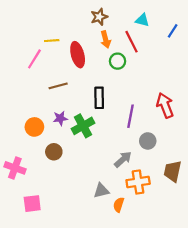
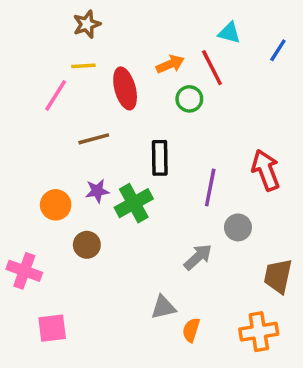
brown star: (99, 17) -> (87, 24), moved
orange arrow: (106, 40) -> (170, 64), turned -98
orange cross: (138, 182) -> (259, 332), moved

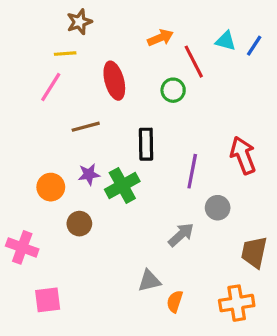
cyan triangle: (229, 33) -> (226, 41), moved
orange arrow: (170, 64) -> (160, 38), moved
yellow line: (83, 66) -> (65, 54), moved

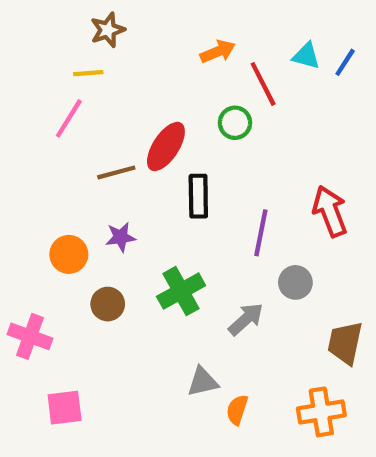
red ellipse: (114, 81) -> (166, 146), moved, turned 48
green cross: (122, 185) -> (181, 291), moved

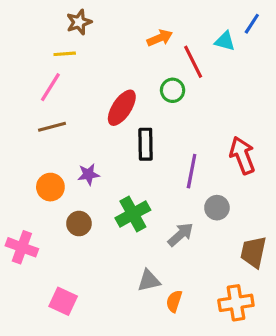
blue line: (345, 62) -> (252, 24), moved
brown line: (116, 172) -> (52, 127), moved
pink square: (65, 408) -> (63, 301), moved, turned 32

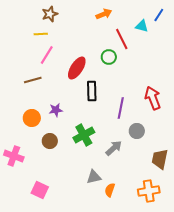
orange arrow: (160, 38) -> (104, 14), moved
pink line: (50, 87) -> (47, 55), moved

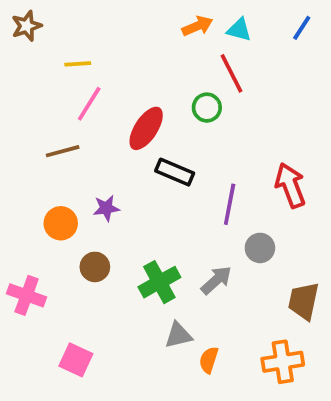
brown star: (50, 14) -> (27, 26), moved
cyan triangle: (142, 26) -> (239, 30), moved
black rectangle: (92, 91) -> (175, 172), turned -66
green cross: (84, 135) -> (159, 282), moved

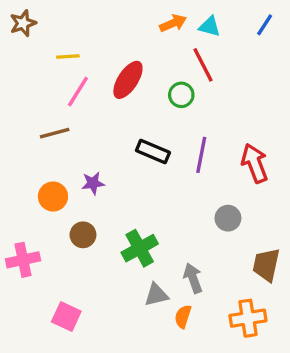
red ellipse: (146, 128) -> (128, 80), moved
purple line: (230, 204) -> (201, 155), moved
gray arrow: (216, 280) -> (193, 278), moved, turned -68
pink cross: (27, 295) -> (23, 260), turned -32

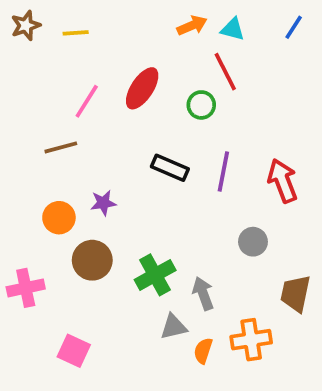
yellow line: (68, 57) -> (76, 33), moved
brown circle: (83, 235) -> (92, 260), size x1.4
gray arrow: (193, 278) -> (203, 293), moved
orange cross: (248, 318) -> (251, 340), moved

